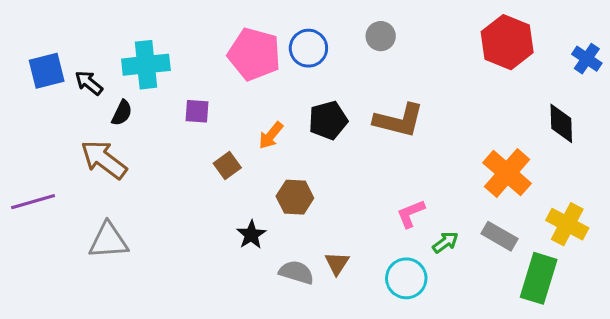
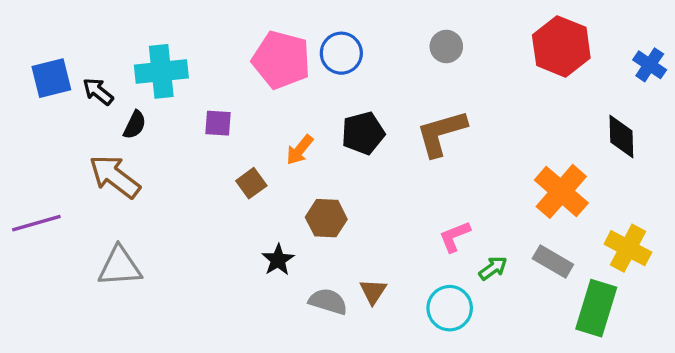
gray circle: (381, 36) -> (446, 46), moved
brown L-shape: (399, 120) -> (441, 133), turned 150

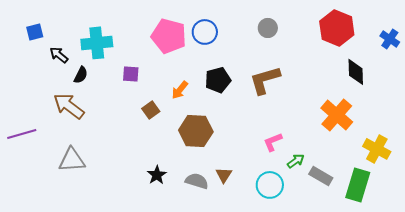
blue square: (51, 78) -> (35, 32), moved, size x0.7
black diamond: (621, 136) -> (356, 72), moved
brown hexagon: (326, 218) -> (196, 131), size x1.4
black star: (278, 260) -> (157, 175), moved
gray rectangle: (553, 261) -> (321, 176), moved

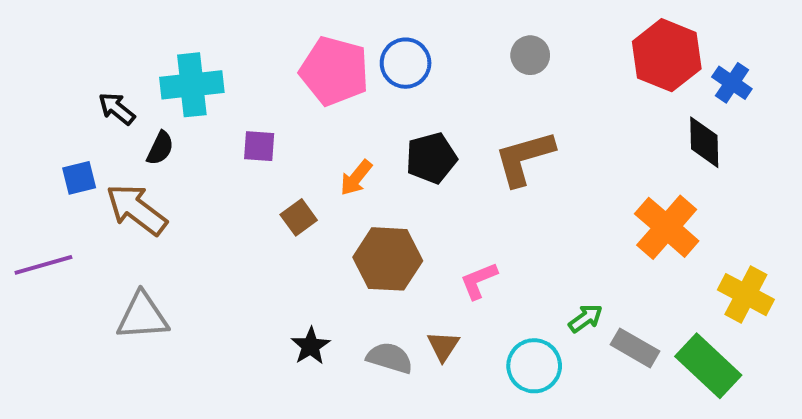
blue square: (35, 32) -> (79, 178), moved
blue cross: (390, 39) -> (732, 83), moved
pink L-shape: (273, 142) -> (479, 281), moved
green rectangle: (358, 185) -> (708, 366), turned -64

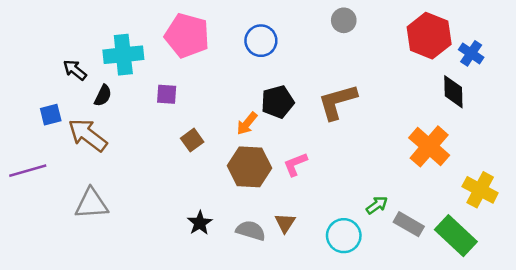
gray circle: (530, 55) -> (344, 20), moved
pink pentagon: (334, 71) -> (187, 36), moved
orange arrow: (356, 178) -> (247, 124), moved
pink L-shape: (479, 281) -> (295, 164), moved

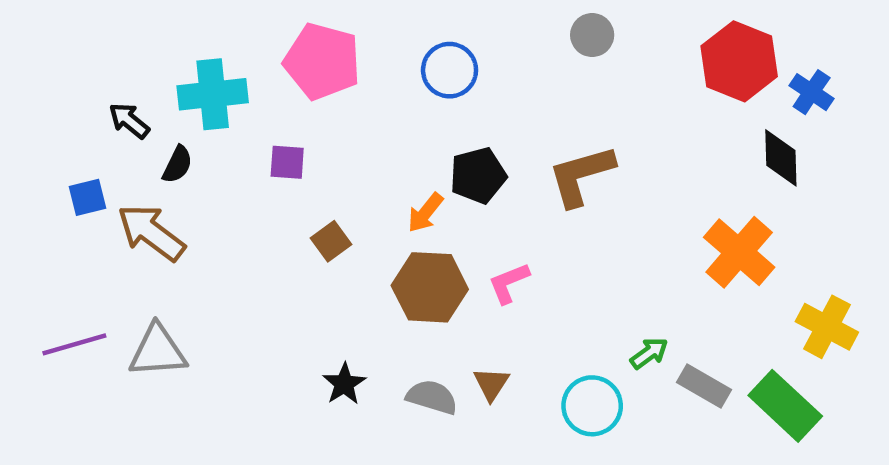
purple line: (28, 171) -> (74, 344), moved

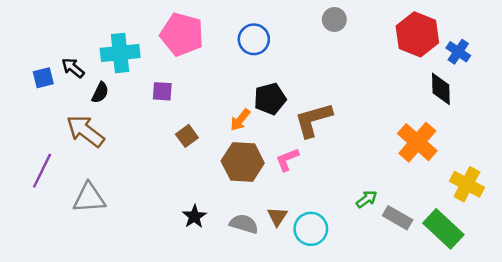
brown L-shape: (581, 175) -> (313, 120), moved
blue square: (88, 197) -> (43, 78), moved
purple line: (74, 344) -> (42, 171), moved, turned -48
cyan circle: (592, 406) -> (311, 229), moved

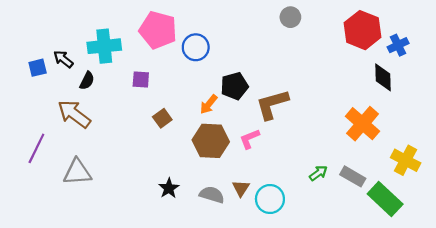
blue circle: (254, 39) -> (196, 47), moved
blue cross: (458, 52) -> (398, 45), turned 30
gray rectangle: (398, 218) -> (353, 176), moved

